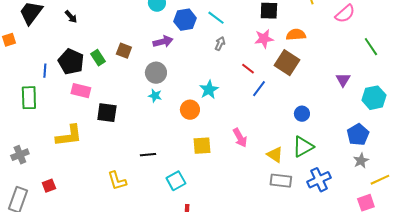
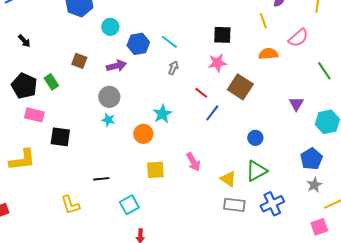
orange semicircle: (296, 35) -> (268, 54), moved
brown square: (124, 51) -> (79, 61), moved

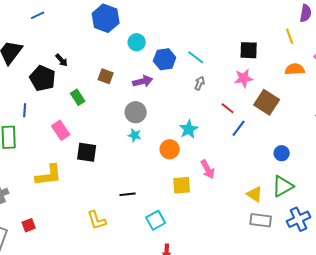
black arrow: (24, 41) -> (62, 60), moved
black pentagon: (24, 86) -> (43, 78), moved
pink rectangle: (34, 115) -> (61, 130), turned 42
pink arrow: (193, 162) -> (208, 169), moved

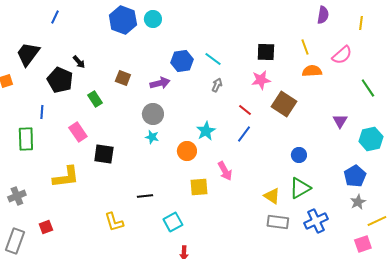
blue line: (38, 15) -> (55, 17), turned -40
yellow line: (290, 36) -> (305, 47), moved
cyan circle: (137, 42) -> (153, 19), moved
blue line: (239, 128) -> (244, 134), moved

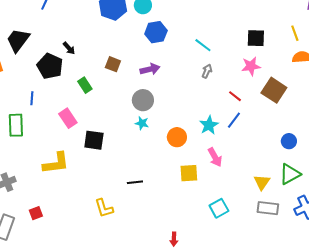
blue hexagon: (182, 61) -> (156, 32), moved
cyan star: (206, 131) -> (209, 125), moved
yellow triangle: (272, 196) -> (262, 182), turned 30
cyan square: (173, 222) -> (219, 208), moved

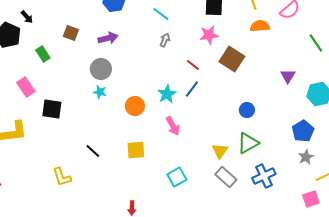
yellow square: (189, 173) -> (136, 150), moved
black line: (135, 182) -> (93, 151), turned 49
gray rectangle: (268, 208) -> (226, 177), turned 35

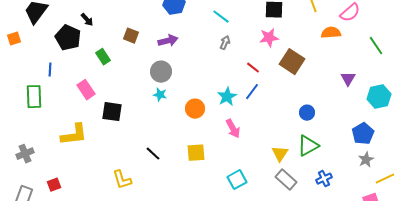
orange semicircle: (260, 26) -> (331, 33), moved
blue cross: (264, 176) -> (324, 179), size x0.7

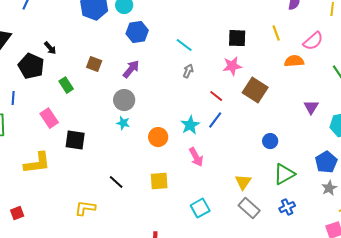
purple arrow: (168, 41) -> (131, 69), turned -36
green triangle: (308, 146) -> (284, 174), moved
yellow L-shape: (122, 180) -> (85, 208), turned 115

